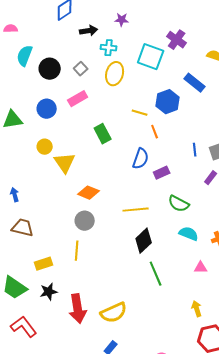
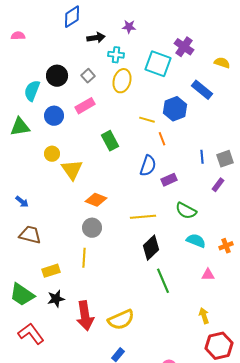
cyan semicircle: (25, 56) -> (32, 91), moved
blue arrow: (15, 195) -> (22, 202), turned 144

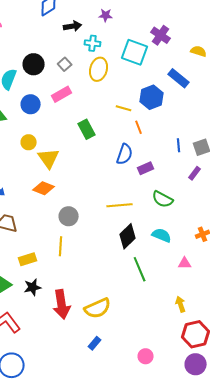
orange diamond: (96, 200) -> (44, 188), moved
cyan semicircle: (196, 241) -> (162, 235), moved

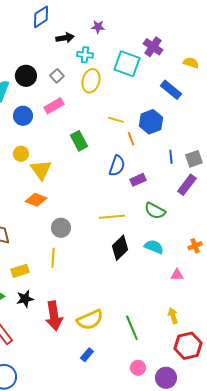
blue hexagon: (152, 97) -> (151, 122), moved
purple rectangle: (195, 173) -> (187, 185), size x1.5
green line: (140, 269) -> (132, 328), moved
purple circle: (196, 364) -> (166, 378), moved

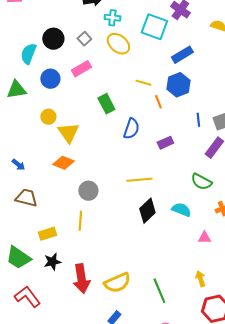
yellow ellipse: (91, 81) -> (118, 44), turned -65
blue rectangle: (171, 90) -> (182, 55), moved, turned -70
blue semicircle: (117, 166) -> (131, 129), moved
green semicircle: (155, 211) -> (201, 182), moved

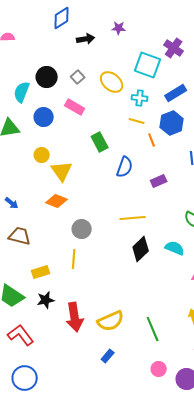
cyan cross: (112, 18) -> (140, 98), moved
pink rectangle: (81, 69) -> (75, 107), turned 60

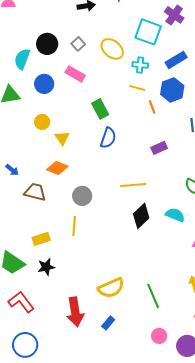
blue semicircle: (125, 167) -> (108, 138), moved
yellow triangle: (62, 171) -> (62, 138), size x0.7
brown trapezoid: (20, 236) -> (35, 192), moved
red arrow: (75, 317) -> (75, 312), moved

